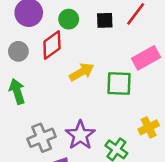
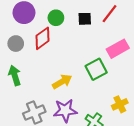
yellow arrow: (82, 72) -> (62, 82), moved
green square: (119, 84) -> (96, 69), turned -30
purple star: (80, 135) -> (65, 110), turned 30

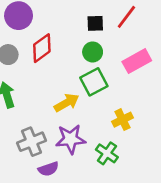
green circle: (56, 18) -> (93, 52), moved
green square: (96, 69) -> (94, 82), moved
yellow cross: (120, 104) -> (122, 120), moved

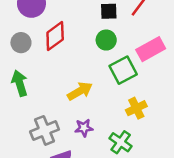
green square: (94, 82) -> (123, 70), moved
purple star: (71, 139) -> (84, 128), size x0.6

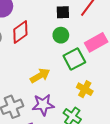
yellow cross: (136, 108) -> (85, 89), turned -35
purple star: (84, 128) -> (43, 105), size x1.5

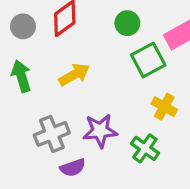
yellow arrow: (40, 76) -> (74, 75), moved

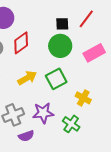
green circle: (127, 23) -> (60, 46), size x1.5
green square: (148, 60) -> (56, 79), moved

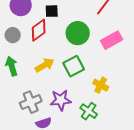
black square: (62, 24) -> (52, 11), moved

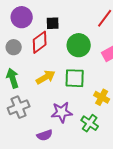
green square: (74, 66) -> (75, 78), turned 30
gray cross: (31, 102) -> (19, 107), moved

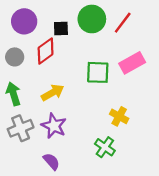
green circle: (79, 45) -> (92, 19), moved
green square: (75, 78) -> (98, 72), moved
purple star: (62, 112) -> (54, 126), moved, turned 30
purple semicircle: (45, 135) -> (51, 161), turned -112

